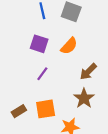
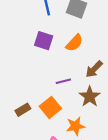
purple line: (42, 74) -> (63, 81), moved, turned 40
orange square: (46, 109) -> (50, 107), turned -30

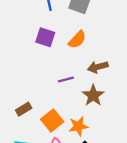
brown arrow: (94, 69) -> (98, 67), turned 30
orange square: (50, 107) -> (52, 121), moved

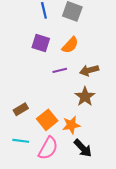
purple line: (66, 79) -> (60, 70), moved

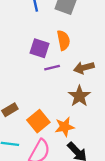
purple square: (41, 43) -> (40, 48), moved
orange semicircle: (70, 45) -> (63, 40), turned -54

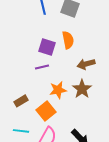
purple line: (52, 68) -> (42, 67), moved
orange star: (65, 127) -> (58, 90), moved

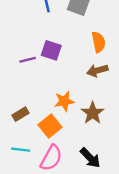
orange semicircle: (68, 40) -> (99, 42), moved
purple line: (42, 67) -> (28, 60), moved
brown star: (82, 89) -> (93, 113), moved

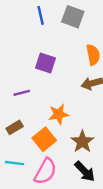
purple line: (28, 60) -> (22, 93), moved
brown star: (93, 113) -> (82, 142), moved

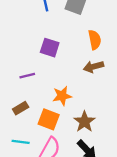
orange square: (44, 139) -> (49, 119), turned -30

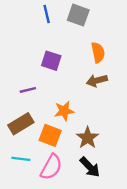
brown rectangle: (21, 108) -> (21, 124), size x1.5

